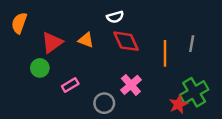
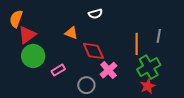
red diamond: (126, 41) -> (93, 51), moved
red triangle: (52, 42) -> (27, 35), moved
green circle: (40, 68) -> (33, 56), size x1.5
green cross: (194, 92) -> (149, 67), moved

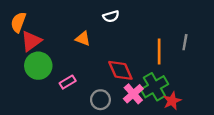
red diamond: (93, 51) -> (120, 70), moved
green cross: (149, 67) -> (154, 87), moved
pink cross: (109, 70) -> (133, 94), moved

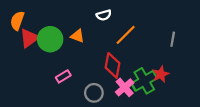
orange line: (159, 52) -> (126, 35), moved, turned 45
green circle: (38, 66) -> (50, 39), moved
red diamond: (120, 70) -> (113, 65), turned 35
red star: (172, 101) -> (161, 74), moved

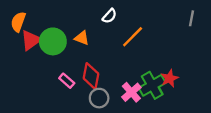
white semicircle: (104, 15) -> (109, 16), turned -32
gray line: (173, 39) -> (191, 18), moved
red diamond: (113, 65) -> (91, 76), moved
pink rectangle: (63, 76) -> (67, 81), turned 72

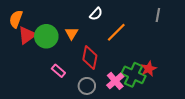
gray line: (191, 18) -> (158, 15), moved
orange triangle: (82, 38) -> (72, 33), turned 40
red diamond: (91, 76) -> (90, 58), moved
green cross: (152, 85) -> (134, 75), turned -35

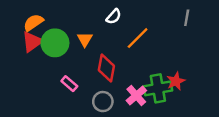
orange semicircle: (16, 19) -> (33, 23), moved, turned 36
green cross: (134, 75) -> (158, 88), turned -35

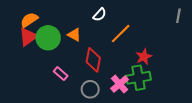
gray line: (187, 18) -> (178, 16), moved
orange triangle: (85, 39) -> (74, 35), turned -32
red star: (176, 81) -> (144, 57), moved

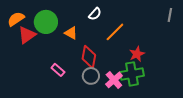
orange semicircle: (29, 20) -> (16, 19), moved
green circle: (48, 38) -> (46, 22), moved
gray circle: (90, 89) -> (91, 76), moved

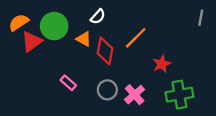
white semicircle: (95, 14) -> (98, 17), moved
red diamond: (89, 57) -> (105, 51), moved
green cross: (132, 74) -> (179, 95), moved

